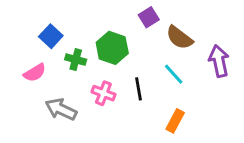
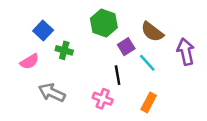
purple square: (149, 17) -> (126, 47), moved
green hexagon: (112, 48) -> (104, 23), moved
pink cross: (103, 93) -> (103, 99), moved

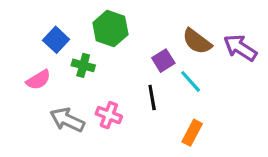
green hexagon: (104, 23) -> (110, 29), moved
purple arrow: (186, 52) -> (240, 48), moved, turned -45
pink cross: (103, 99) -> (109, 115), moved

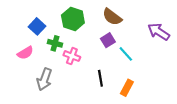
brown semicircle: (197, 41) -> (112, 17), moved
black line: (152, 97) -> (100, 78), moved
pink cross: (109, 115) -> (72, 56), moved
gray arrow: (67, 120) -> (44, 79), turned -95

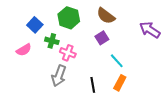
cyan line: (126, 54) -> (117, 61), moved
black line: (100, 78) -> (93, 85), moved
gray arrow: (44, 79) -> (59, 76), moved

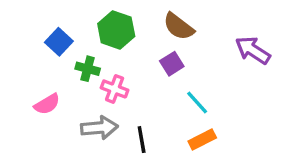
pink semicircle: (24, 50) -> (47, 104), moved
gray arrow: (59, 76) -> (99, 128), turned -115
orange rectangle: (120, 83) -> (202, 140), turned 35
black line: (93, 85) -> (142, 140), moved

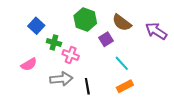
brown semicircle: (179, 27) -> (122, 23), moved
green hexagon: (116, 30) -> (85, 20), moved

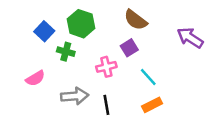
green hexagon: (85, 20) -> (81, 24), moved
brown semicircle: (122, 23) -> (136, 20), moved
pink cross: (71, 55) -> (106, 67), moved, turned -35

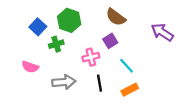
green cross: (66, 52) -> (56, 44), turned -32
pink semicircle: (35, 78) -> (30, 67), turned 49
black line: (106, 105) -> (99, 83), moved

